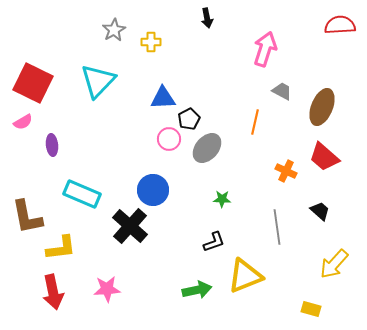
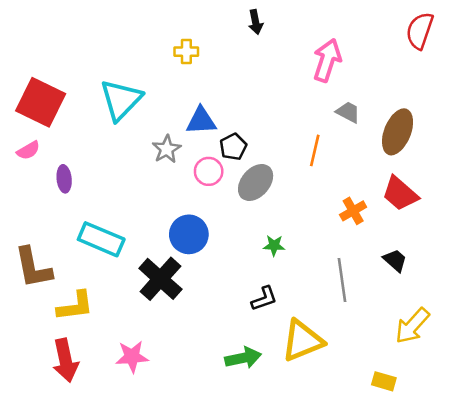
red semicircle: (340, 25) -> (420, 31), turned -68
gray star: (114, 30) -> (167, 149), moved
orange cross: (286, 171) -> (353, 211), turned 35

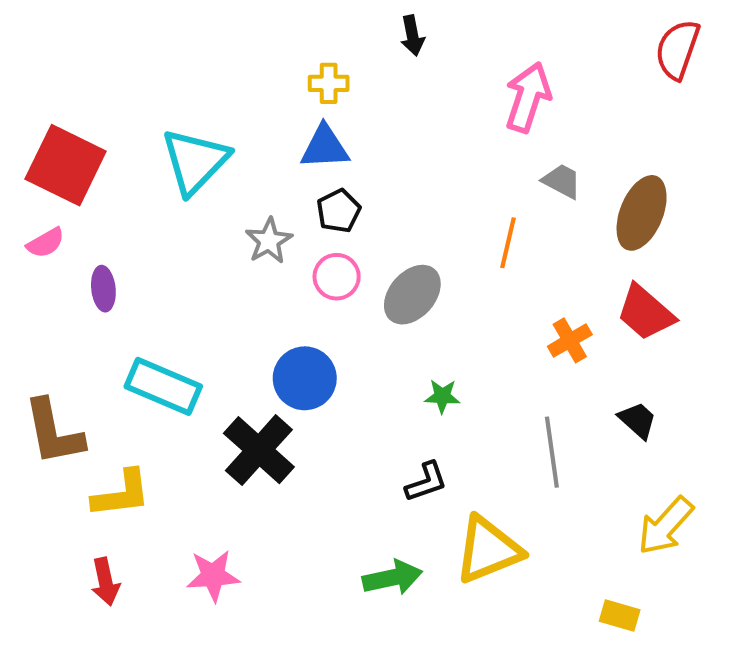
yellow cross: (186, 52) -> (329, 83), moved
blue triangle: (201, 121) -> (325, 147), moved
black pentagon: (233, 147) -> (339, 211), moved
red arrow: (65, 360) -> (105, 582), size x0.7

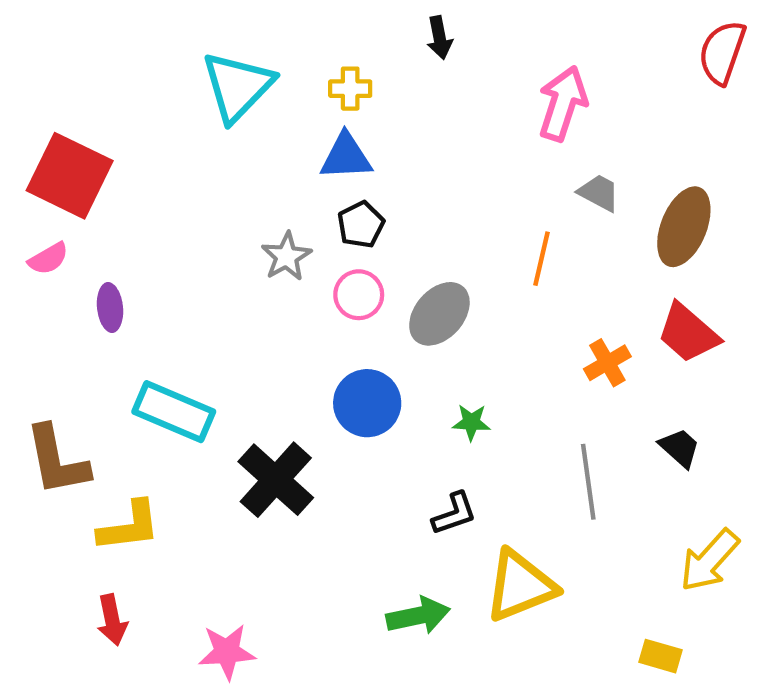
cyan triangle: (195, 161) -> (238, 86), moved
blue circle: (305, 378) -> (367, 403), moved
pink star: (213, 576) -> (227, 652), moved

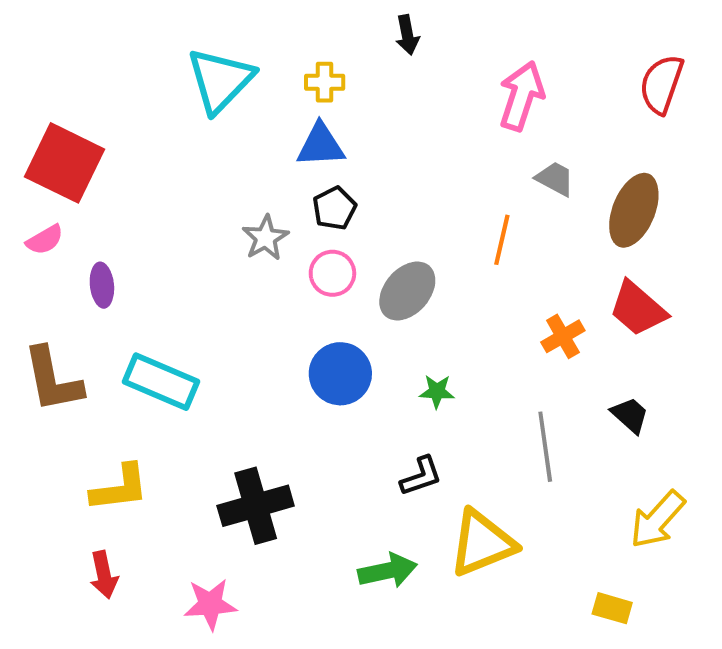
red semicircle: (722, 52) -> (661, 84), moved
brown L-shape: (57, 461) -> (53, 380), moved
black cross: (276, 480) -> (256, 506), moved, turned 32

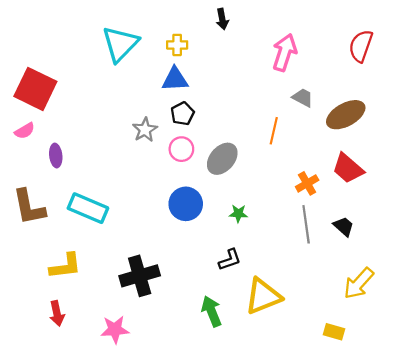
brown ellipse: (634, 210) -> (346, 115), turned 39
gray line: (545, 447) -> (306, 224), moved
green arrow: (388, 571) -> (211, 311), turned -100

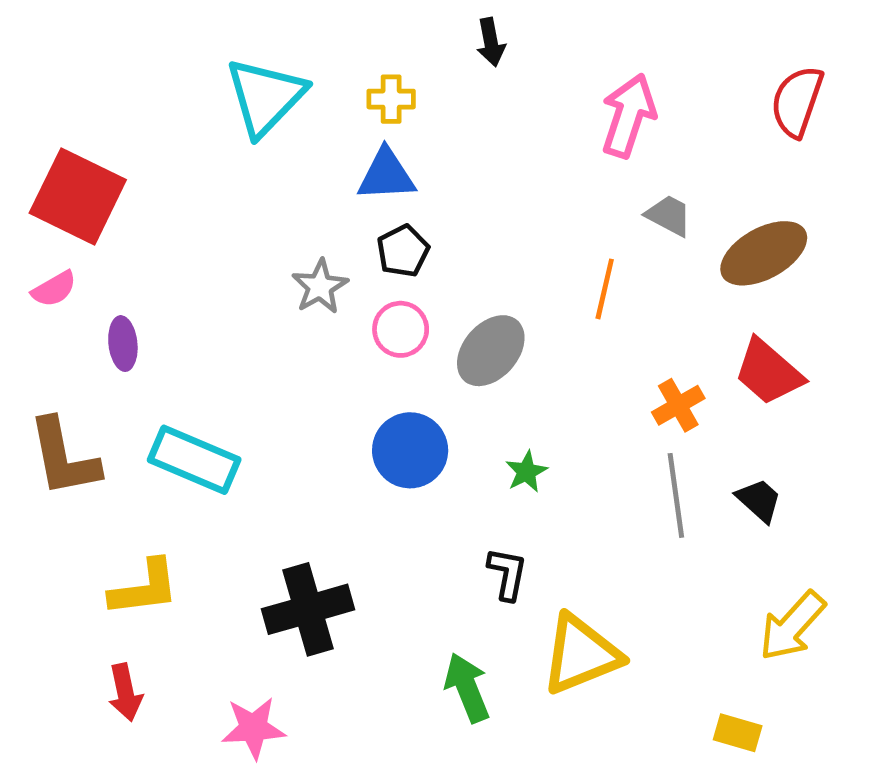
green star: (238, 214) -> (526, 472), turned -30
black L-shape: (230, 260) -> (507, 574), turned -60

